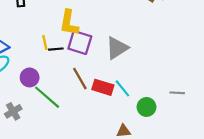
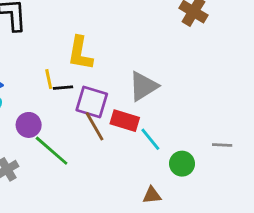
purple square: (80, 43) -> (92, 102), moved
red rectangle: (103, 87) -> (125, 121), moved

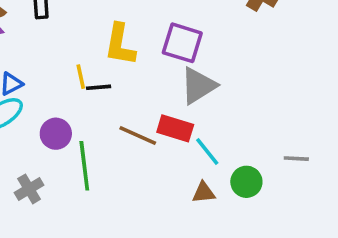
purple square: (92, 102) -> (182, 43), moved
brown line: (95, 126) -> (138, 135), turned -36
green line: (52, 151) -> (84, 166), turned 42
brown triangle: (152, 195) -> (204, 192), moved

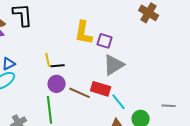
purple square: (182, 43) -> (105, 41), size x0.7
yellow L-shape: (120, 45) -> (84, 33), moved
purple circle: (56, 134) -> (57, 84), moved

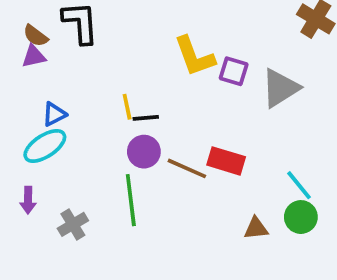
yellow L-shape: (84, 33) -> (194, 56), turned -30
gray triangle: (114, 65) -> (280, 88), moved
cyan line: (119, 102) -> (299, 185), moved

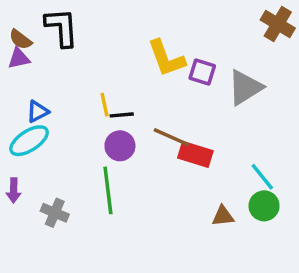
brown line: (187, 168) -> (171, 137), moved
gray cross: (73, 224) -> (55, 213), turned -36

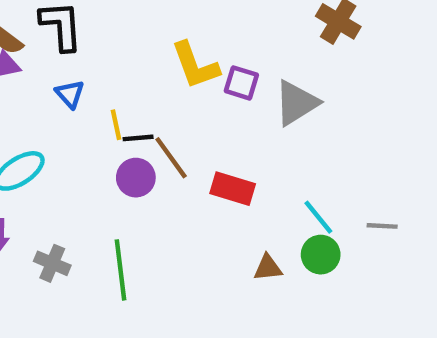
blue triangle: (38, 112) -> (70, 94), moved, turned -45
brown line: (171, 137) -> (171, 158), moved, turned 30
green line: (108, 190) -> (120, 270), moved

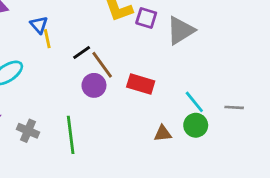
yellow line: (116, 125) -> (47, 39), moved
black line: (138, 138) -> (82, 52), turned -30
purple circle: (136, 178) -> (94, 85), moved

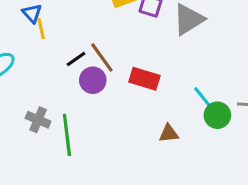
black line: (82, 52) -> (76, 59), moved
green circle: (196, 125) -> (217, 115), moved
gray cross: (28, 131) -> (38, 120), moved

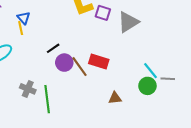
yellow line: (41, 29) -> (21, 28), moved
brown line: (102, 57) -> (79, 67), moved
cyan line: (204, 98) -> (151, 71), moved

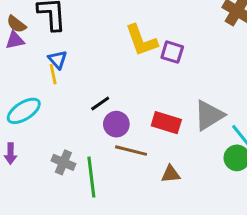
gray triangle: (128, 22) -> (209, 115), moved
brown line: (79, 67) -> (131, 151), moved, turned -40
brown triangle: (115, 98) -> (171, 174), moved

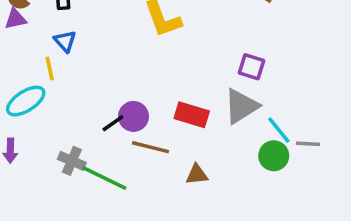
purple square: (172, 52) -> (252, 67), moved
yellow line: (53, 74) -> (50, 69), moved
black line: (100, 104) -> (113, 123), moved
green line: (91, 177) -> (104, 178), turned -57

